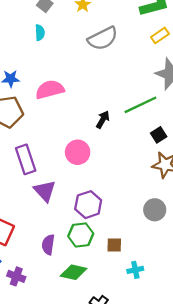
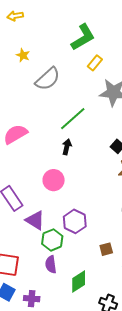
green line: (141, 105) -> (73, 119), moved
green hexagon: (81, 235) -> (52, 240), moved
green diamond: (74, 272) -> (79, 282), turned -30

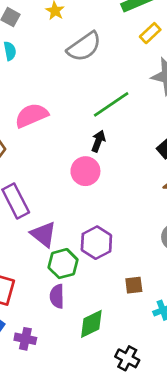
pink circle: (54, 180) -> (85, 171), moved

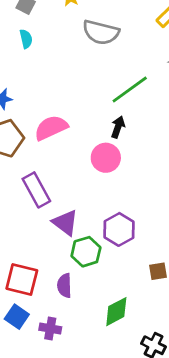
gray semicircle: (84, 47) -> (101, 32), turned 51
pink semicircle: (32, 115) -> (51, 128), moved
purple semicircle: (57, 296) -> (64, 286), moved

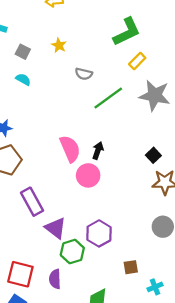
gray semicircle: (101, 32) -> (84, 74), size x0.6
cyan semicircle: (26, 39) -> (23, 79), turned -48
green line: (130, 90) -> (108, 98), moved
pink semicircle: (51, 128) -> (70, 149), moved, turned 92

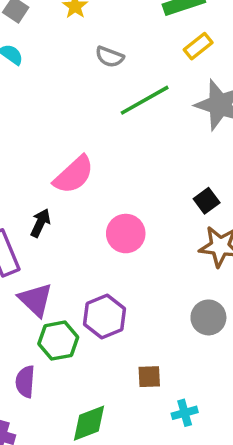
pink semicircle: (70, 149) -> (74, 175), turned 64
black arrow: (98, 151) -> (40, 223), moved
pink circle: (88, 175) -> (126, 234), moved

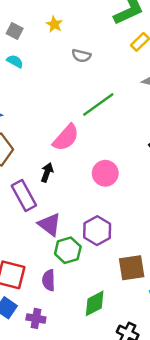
green line: (145, 100) -> (98, 105), moved
brown square: (149, 377) -> (132, 268), size x1.6

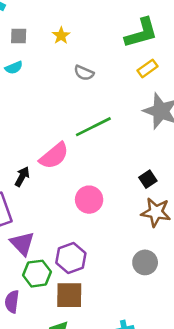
gray square: (15, 31) -> (19, 36), turned -35
cyan semicircle: (15, 61) -> (14, 68), turned 119
black arrow: (47, 172) -> (22, 177), moved
brown square: (132, 268) -> (69, 295), moved

